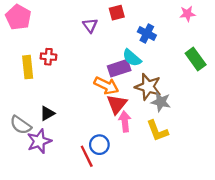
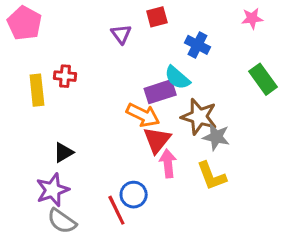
gray semicircle: (21, 125) -> (62, 221), moved

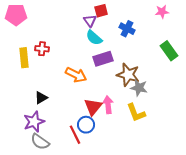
pink pentagon: (24, 23) -> (16, 15), turned -30
purple triangle: (121, 34) -> (90, 21), moved
cyan semicircle: (177, 78) -> (94, 38), moved
orange arrow: (143, 115) -> (76, 75), moved
red triangle: (157, 140) -> (93, 107), moved

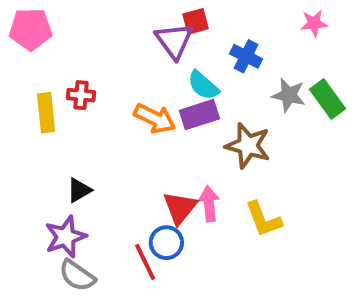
purple triangle: (90, 21) -> (174, 41), size x1.5
cyan semicircle: (94, 38) -> (203, 85), moved
orange arrow: (76, 75) -> (155, 118), moved
gray star: (139, 88) -> (289, 95), moved

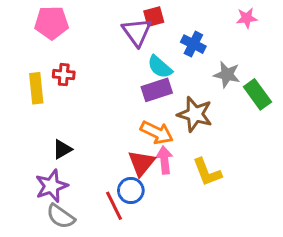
pink pentagon: (31, 29) -> (52, 23), moved
green rectangle: (328, 99) -> (257, 94), moved
orange arrow: (155, 118) -> (157, 133), moved

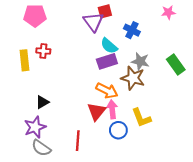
gray star: (227, 75) -> (140, 61), moved
blue circle: (131, 190) -> (118, 130), moved
red line: (114, 206) -> (78, 141), turned 30

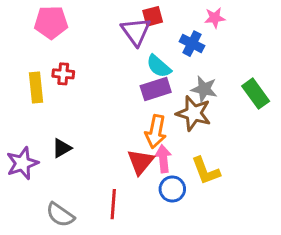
pink star: (168, 12) -> (215, 18), moved
orange arrow: (107, 91) -> (156, 131), turned 75
purple star: (35, 127) -> (22, 163), moved

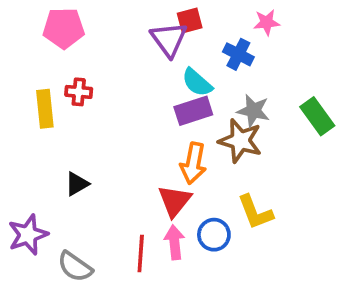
pink arrow: (163, 159) -> (174, 242), moved
purple star: (22, 163) -> (28, 235), moved

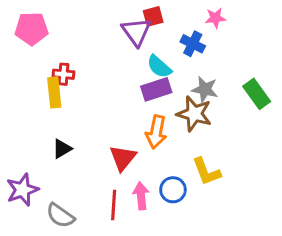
pink pentagon: (64, 28) -> (32, 29), moved
yellow rectangle: (45, 109) -> (54, 92), moved
red triangle: (174, 201) -> (123, 158), moved

